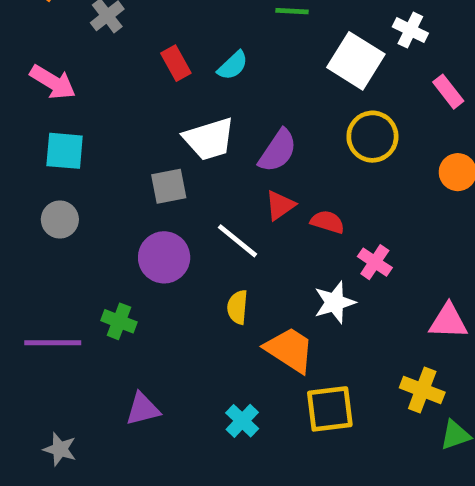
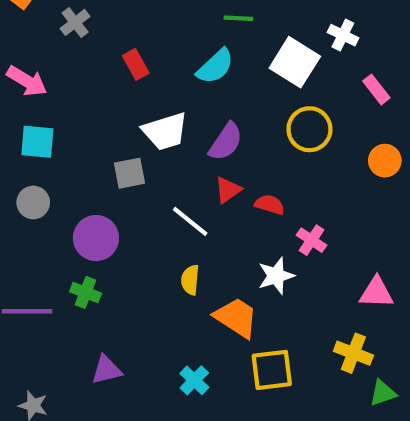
cyan semicircle: (233, 66) -> (215, 66), moved, size x1.4
purple circle: (164, 257) -> (96, 238), moved

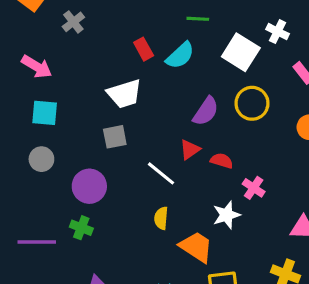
red rectangle: (136, 64) -> (144, 49), moved
white trapezoid: (165, 131) -> (124, 94), moved
purple semicircle: (226, 142) -> (206, 111), moved

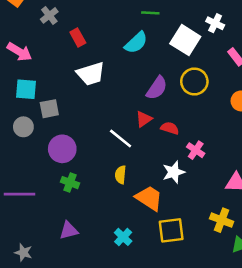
red rectangle: (144, 49) -> (78, 37), moved
gray square: (115, 137) -> (49, 109), moved
green cross: (81, 228) -> (70, 183), moved

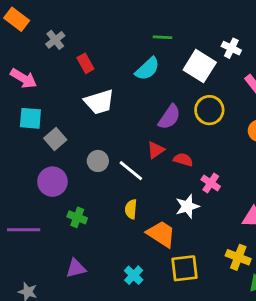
gray square: (49, 109) -> (55, 139), turned -30
gray circle: (23, 127) -> (98, 161), moved
purple circle: (62, 149) -> (52, 182), moved

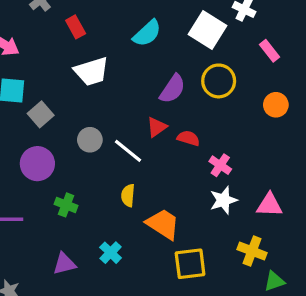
white star: (187, 206) -> (223, 200), moved
cyan cross: (134, 275) -> (111, 253), moved

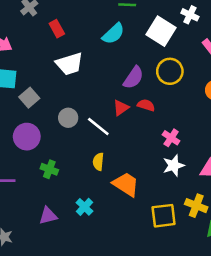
red semicircle: (188, 138) -> (146, 105), moved
yellow square: (190, 264) -> (164, 216), moved

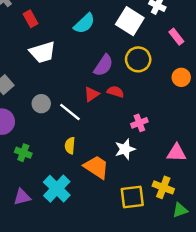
pink cross: (171, 138) -> (139, 123), turned 35
white star: (174, 165) -> (125, 149), moved
cyan cross: (84, 207) -> (57, 189), size x1.6

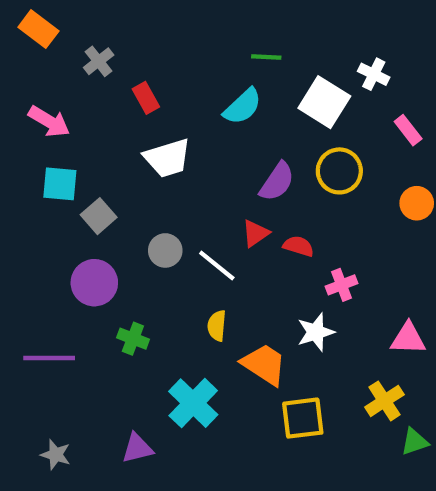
red semicircle: (115, 92) -> (298, 246), moved
yellow cross: (163, 187) -> (384, 401), turned 36
purple triangle: (22, 197) -> (137, 448), moved
yellow square: (132, 197) -> (303, 418), moved

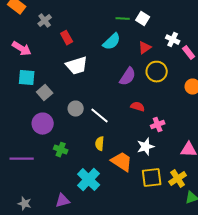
white cross: (374, 74) -> (173, 40), moved
white square: (324, 102) -> (143, 19), moved, size x0.6
red triangle: (256, 233) -> (145, 48), moved
yellow square: (303, 418) -> (152, 178), moved

